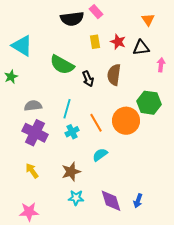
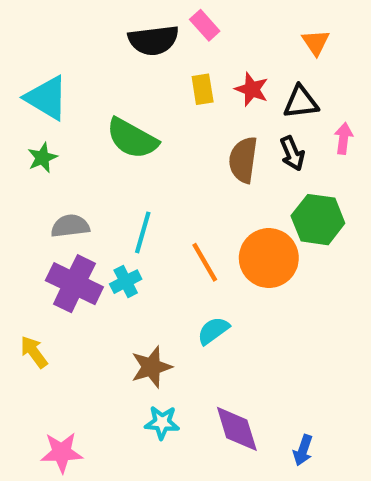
green star: (11, 77) -> (42, 158), moved
black arrow: (88, 79) -> (292, 153), moved
cyan cross: (72, 132) -> (126, 282), moved
yellow arrow: (32, 171) -> (34, 352), moved
blue arrow: (138, 201) -> (303, 450), moved

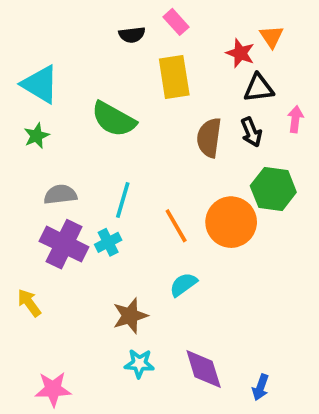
black semicircle: (153, 40) -> (132, 35), size x0.6
yellow rectangle: (203, 89) -> (174, 77), size x1.6
red star: (252, 89) -> (240, 53), moved

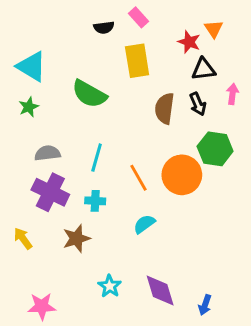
cyan cross: (108, 242) -> (95, 201), moved, turned 30
brown star: (130, 316) -> (76, 238), moved
cyan star: (139, 363) -> (110, 286), turned 30

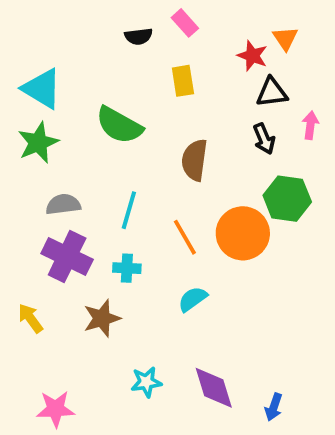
yellow rectangle: (137, 61) -> (183, 81), size x0.7
green star: (29, 107) -> (38, 143), size x1.5
brown semicircle: (165, 108) -> (195, 160), moved
cyan star: (110, 286) -> (146, 382), turned 30

